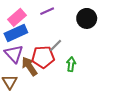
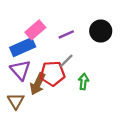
purple line: (47, 11) -> (66, 34), moved
pink rectangle: (17, 17) -> (35, 30), moved
brown arrow: (29, 66) -> (38, 84), turned -120

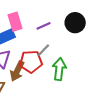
pink rectangle: (35, 30) -> (15, 22), turned -66
green arrow: (84, 82) -> (59, 69), size x1.5

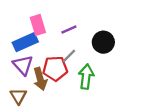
black circle: (75, 23) -> (103, 42), moved
brown arrow: (17, 71) -> (40, 79), turned -42

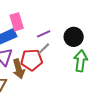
purple line: (69, 30) -> (44, 34), moved
green arrow: (86, 77) -> (81, 61), moved

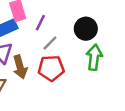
purple line: (44, 34) -> (40, 23), moved, turned -40
red pentagon: (32, 60) -> (51, 68), moved

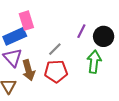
purple line: (40, 23) -> (81, 31), moved
black circle: (86, 29) -> (104, 36), moved

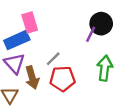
black circle: (104, 36) -> (101, 24), moved
gray line: (55, 49) -> (53, 59), moved

